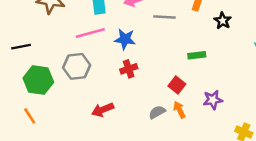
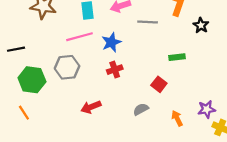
blue star: (125, 39) -> (111, 42), turned -30
purple star: (213, 100) -> (207, 109), moved
orange arrow: (179, 110) -> (177, 118), moved

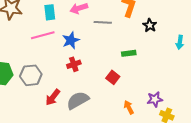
gray hexagon: (67, 67) -> (31, 75), moved
red arrow: (91, 107) -> (53, 97), turned -30
gray semicircle: (141, 109) -> (78, 100), moved, size x1.6

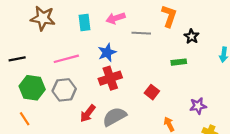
pink line: (43, 35) -> (66, 59), moved
green rectangle: (129, 53) -> (179, 62), moved
red cross: (74, 64) -> (110, 78), size x1.5
purple star: (155, 99) -> (198, 106), moved

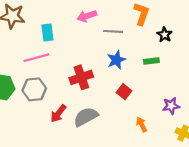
cyan rectangle: (85, 22) -> (47, 32), moved
blue star: (107, 52) -> (116, 60), moved

